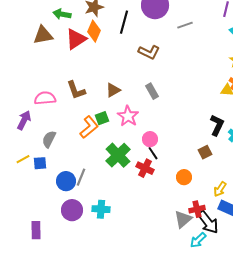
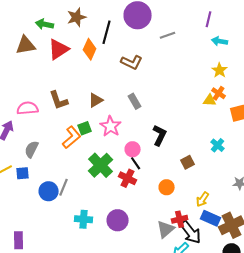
orange diamond: (94, 31) -> (90, 49), moved
black L-shape: (217, 125) -> (160, 135), moved
purple circle: (72, 210) -> (118, 220), moved

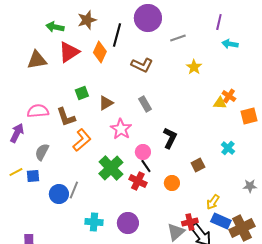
brown triangle: (26, 45) -> (37, 60), moved
yellow star: (220, 70) -> (194, 67), moved
brown L-shape: (59, 100) -> (66, 117), moved
green square: (85, 128) -> (82, 93), moved
orange circle: (167, 187) -> (172, 183), moved

